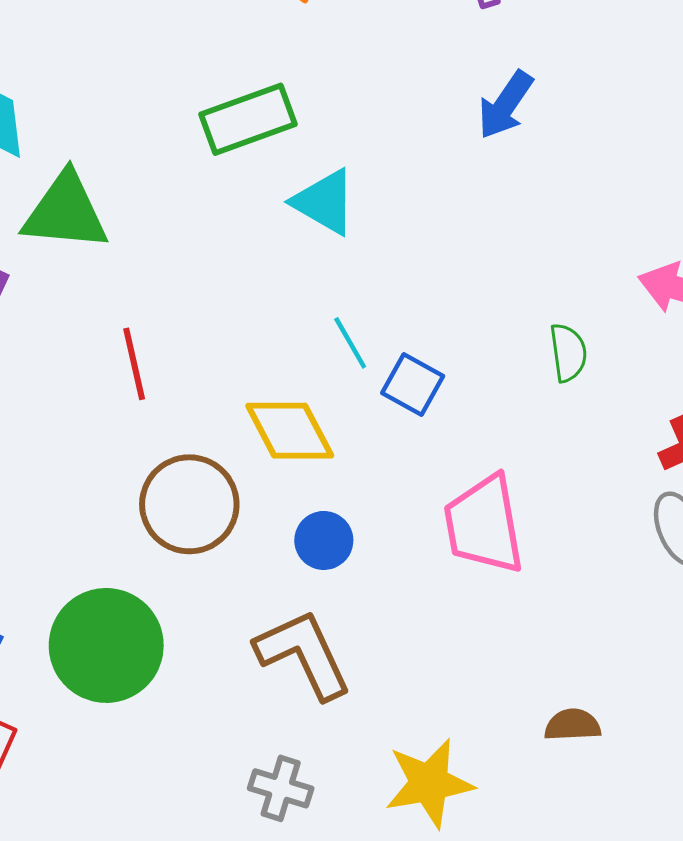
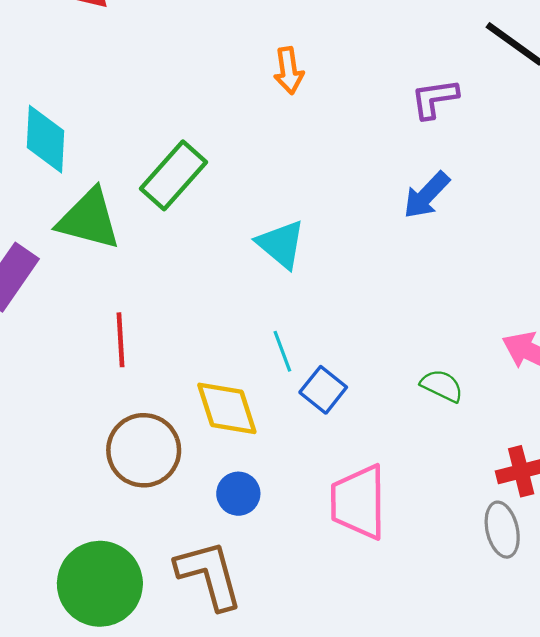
green rectangle: (248, 119) -> (173, 175), moved, turned -38
green semicircle: (568, 353) -> (442, 386), turned -66
green circle: (106, 645) -> (100, 584), moved

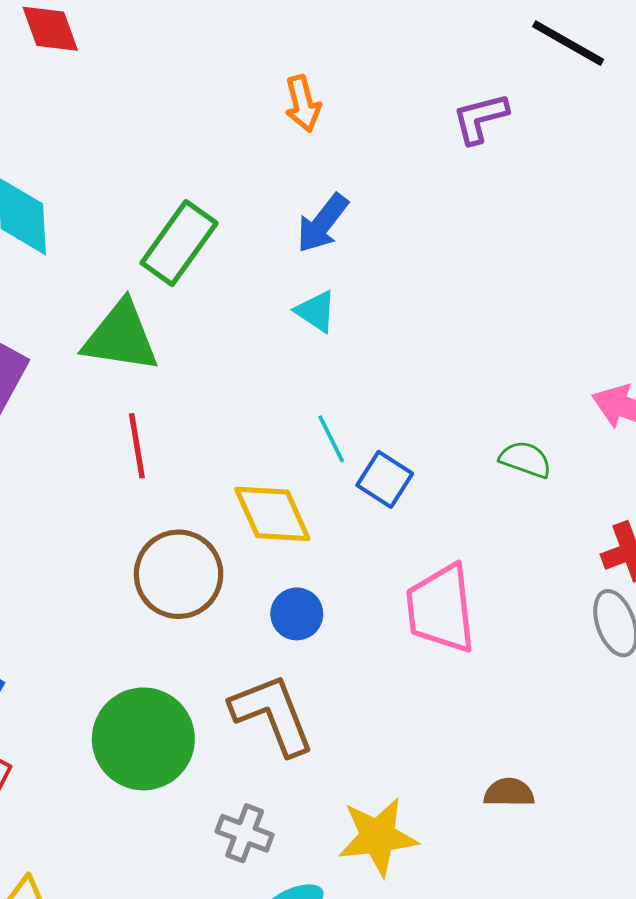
blue arrow: (426, 195) -> (322, 223), moved
green triangle: (89, 219) -> (121, 337), moved
cyan triangle: (281, 244) -> (316, 311), size x0.7

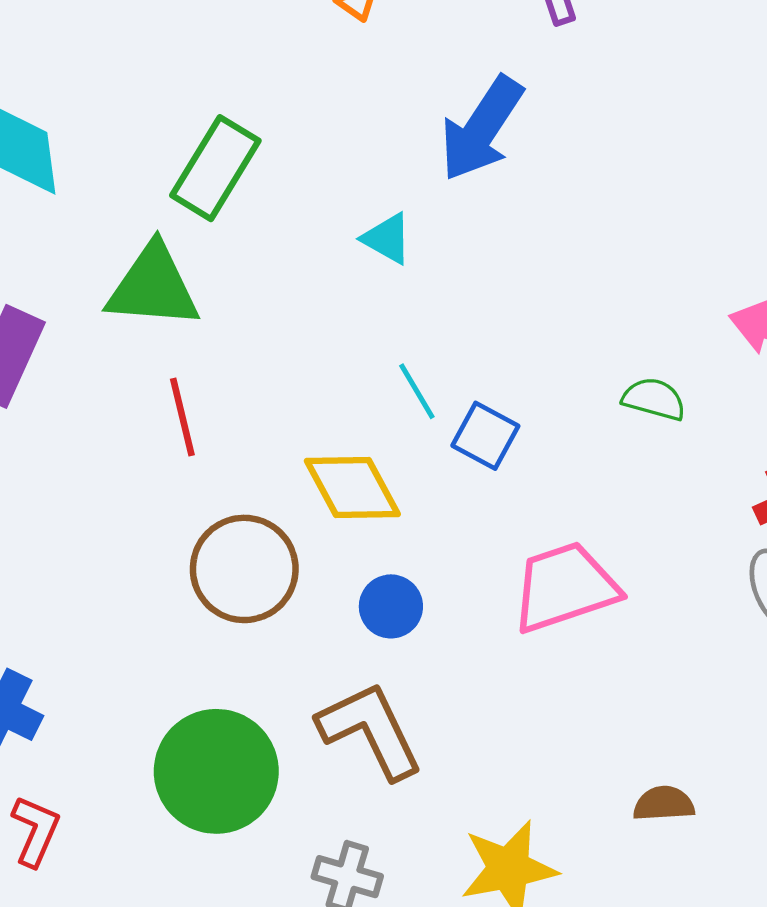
blue arrow: (322, 223) -> (482, 129), moved, size x1.4
pink trapezoid: (441, 609) -> (565, 587), turned 82

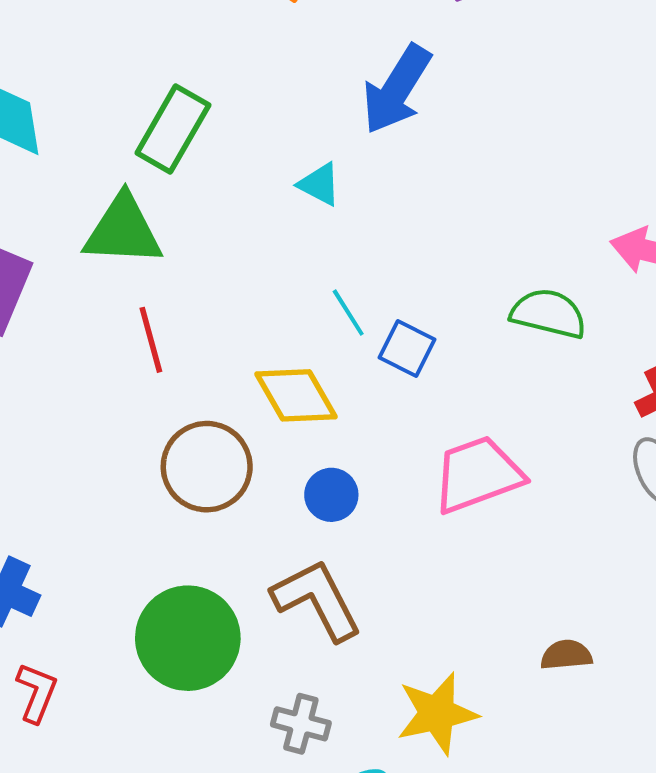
green semicircle: (654, 399) -> (549, 314), size x1.4

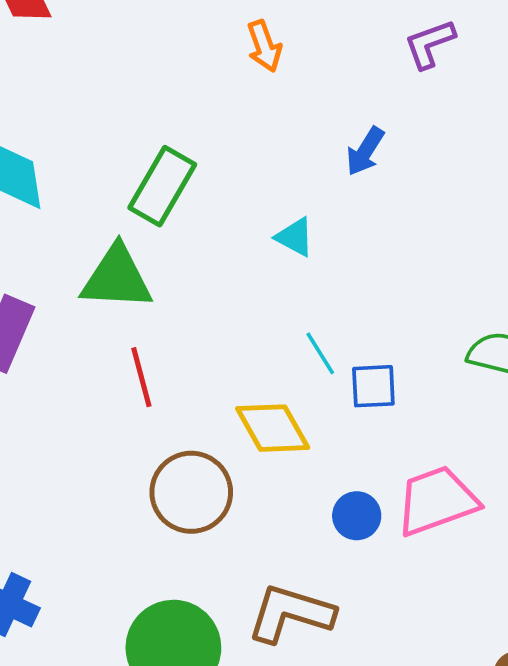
blue arrow: (397, 89) -> (365, 151), size x0.6
blue square: (407, 349) -> (373, 386), turned -30
blue circle: (331, 495) -> (357, 516), moved
brown L-shape: (317, 600) -> (291, 613), turned -46

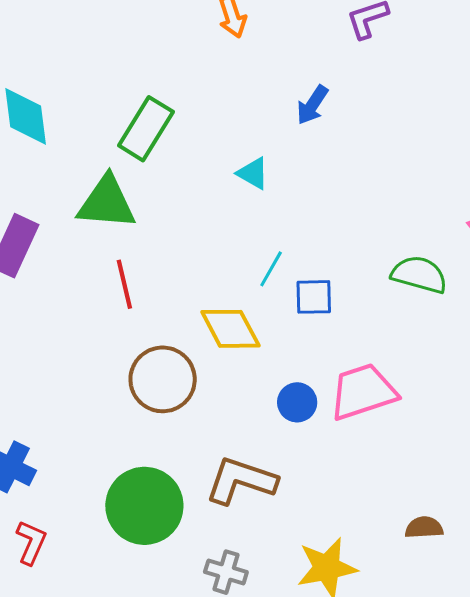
cyan line: (320, 353) -> (271, 269), turned 60

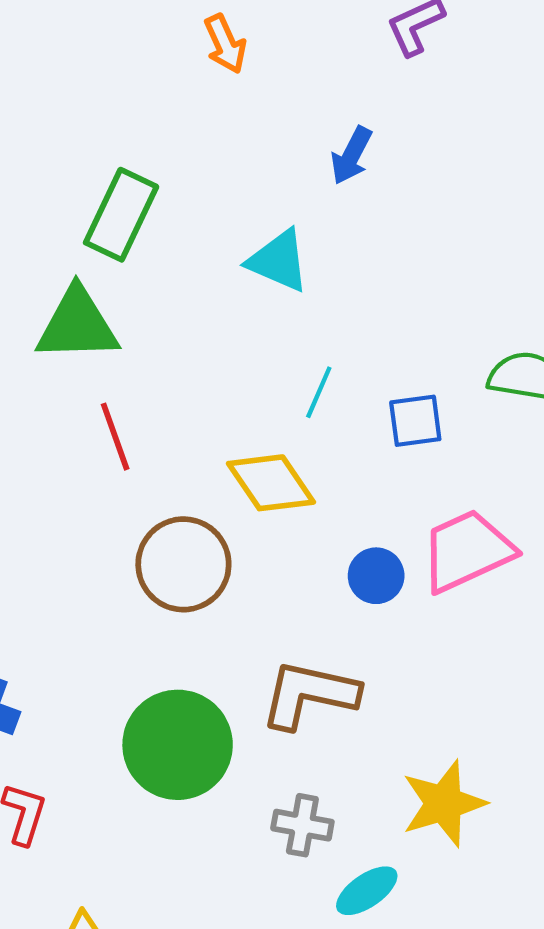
cyan triangle: (253, 173) -> (278, 261), size x1.4
blue square: (314, 297) -> (415, 421), moved

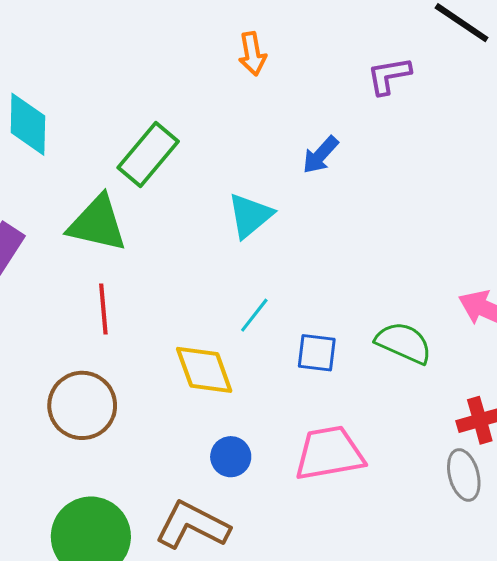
cyan triangle: (278, 261) -> (250, 215), turned 42
brown circle: (183, 564) -> (82, 405), moved
blue circle: (376, 576) -> (231, 457), moved

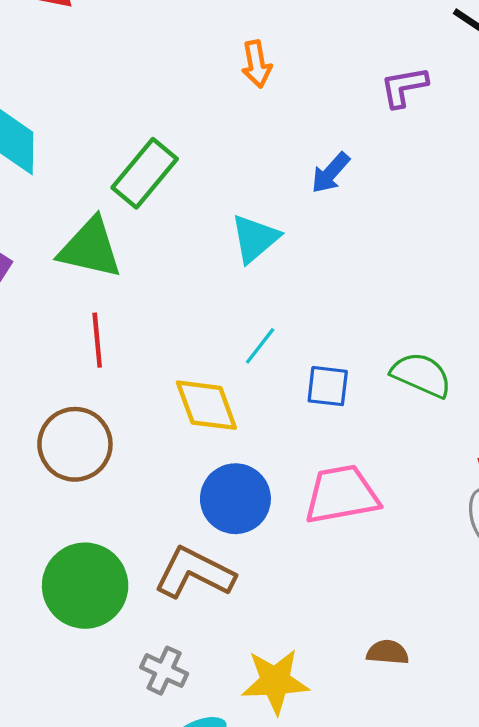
blue circle: (231, 457) -> (235, 499), size x1.6

